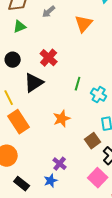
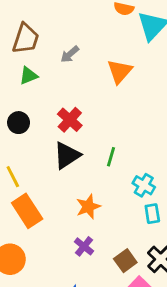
black triangle: (34, 83) -> (67, 155), moved
cyan cross: (99, 95) -> (144, 185), moved
brown square: (93, 141) -> (125, 261), moved
purple cross: (60, 164) -> (84, 246), moved

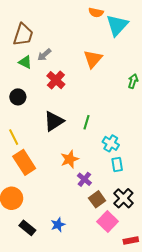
gray arrow: (70, 54) -> (44, 55), moved
green triangle: (28, 76) -> (25, 62), turned 48
red cross: (70, 120) -> (56, 80), moved
purple cross: (84, 246) -> (84, 179), moved

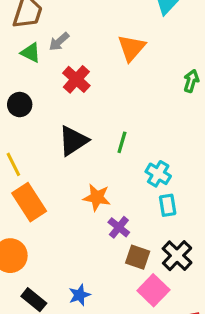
orange star: (70, 159) -> (97, 197), turned 30
brown square: (97, 199) -> (138, 257), turned -35

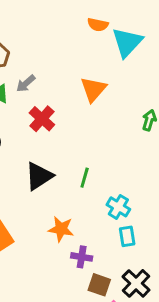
purple cross: (119, 227) -> (82, 257), turned -30

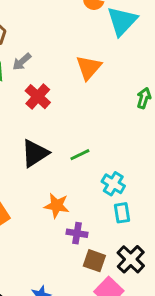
green line: (85, 178) -> (80, 155), turned 48

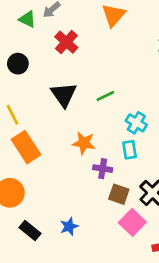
black triangle: (35, 153) -> (64, 95), turned -32
cyan rectangle: (122, 213) -> (130, 150), moved

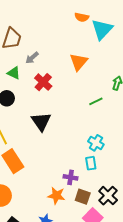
green triangle: (27, 19) -> (14, 73), moved
green line: (105, 96) -> (96, 101), moved
orange star: (84, 143) -> (56, 196), moved

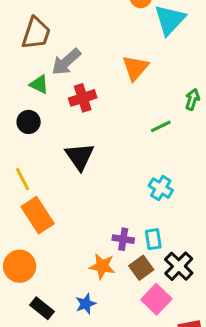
gray arrow: (32, 58) -> (66, 62), size x1.5
red cross: (43, 82) -> (83, 98), turned 30
cyan rectangle: (91, 163) -> (153, 239), moved
brown square: (83, 197) -> (141, 268), turned 35

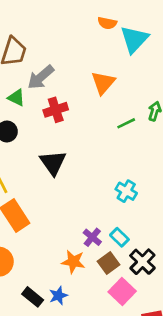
green line: (161, 126) -> (126, 123), moved
purple cross: (123, 239) -> (92, 237), turned 30
cyan rectangle: (153, 239) -> (119, 237), turned -36
black rectangle: (42, 308) -> (33, 297), moved

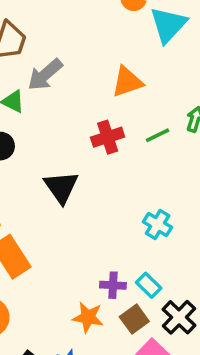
orange triangle: (103, 83) -> (127, 82), turned 30
red cross: (56, 110) -> (108, 137), moved
purple cross: (92, 237) -> (113, 285), turned -36

